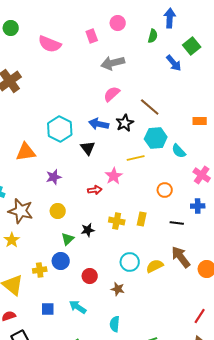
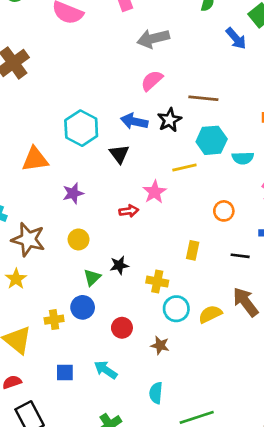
brown line: (150, 107) -> (203, 98), turned -35
cyan semicircle: (179, 151) -> (243, 158), turned -49
yellow cross: (117, 221) -> (157, 282), moved

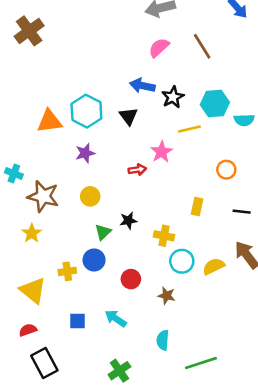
brown line: (203, 98) -> (202, 46), moved, turned 52
black star: (169, 120) -> (173, 97), moved
cyan hexagon: (81, 128) -> (86, 111), moved

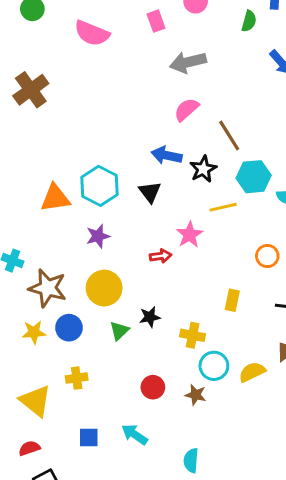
brown line: (202, 46) -> (229, 135), moved
yellow circle: (90, 196) -> (104, 288), size x1.5
yellow star: (32, 233) -> (34, 332), turned 30
blue circle: (94, 260) -> (69, 328), moved
brown star: (167, 296) -> (196, 395), moved

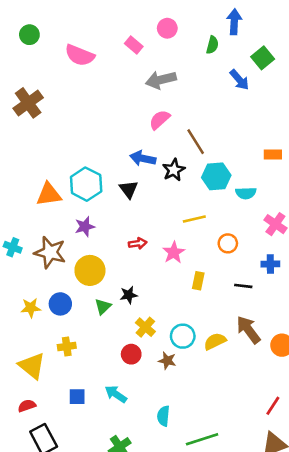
pink rectangle: (156, 21) -> (134, 45), turned -30
yellow line: (223, 207) -> (194, 219), moved
pink star: (189, 235) -> (174, 252), moved
brown star: (48, 288) -> (50, 252), moved
yellow cross: (193, 335) -> (145, 327), moved, turned 30

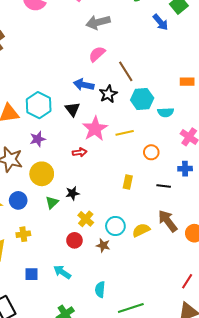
pink star: (174, 252) -> (95, 129), moved, size x1.4

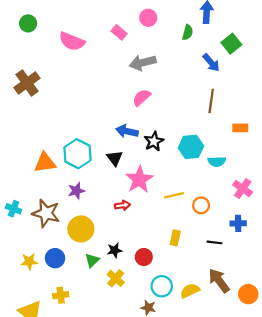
brown line: (126, 71) -> (211, 101), moved, turned 40
yellow line: (125, 133) -> (174, 195), moved
yellow cross: (86, 219) -> (116, 278), moved
red circle: (74, 240) -> (144, 257), moved

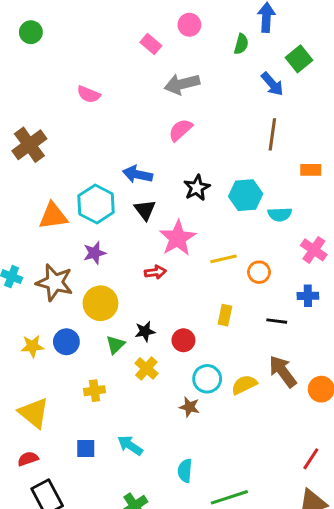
pink semicircle: (72, 41) -> (89, 94), moved, size x0.7
brown cross: (27, 83) -> (29, 145), moved
blue arrow: (127, 131) -> (138, 174), moved
yellow cross: (61, 295) -> (95, 391), moved

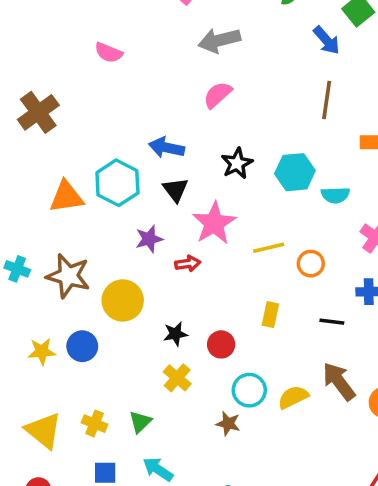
purple star: (95, 253) -> (149, 239), moved
green triangle: (115, 345) -> (140, 422), moved
yellow cross: (95, 391) -> (95, 424), moved, turned 30

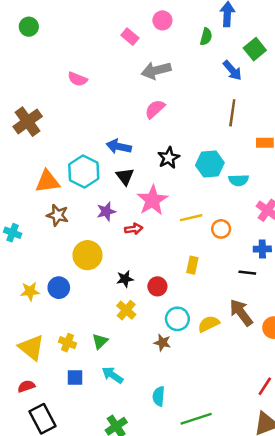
brown star: (68, 276) -> (58, 215), moved, size x0.7
black line: (332, 322) -> (247, 273), moved

